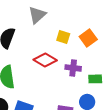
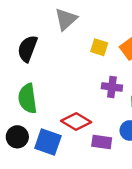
red diamond: (45, 60) -> (76, 122), moved

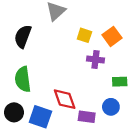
purple cross: (112, 87) -> (95, 60), moved
red diamond: (76, 122) -> (65, 99), turned 40

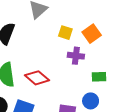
red diamond: (65, 99) -> (37, 78), moved, turned -30

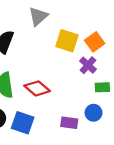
yellow square: (65, 33) -> (67, 41), size x1.5
purple cross: (76, 56) -> (88, 65), moved, turned 35

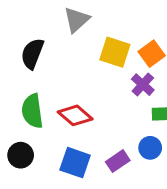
blue square: (23, 123) -> (75, 163), moved
purple rectangle: (69, 123) -> (118, 161), turned -42

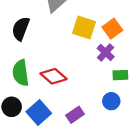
purple rectangle: (118, 161) -> (75, 115), moved
blue square: (75, 163) -> (39, 112), moved, turned 30

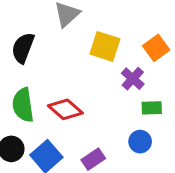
orange square: (112, 29) -> (156, 48), moved

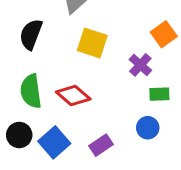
yellow square: (105, 46) -> (92, 43), moved

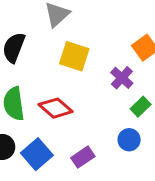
green rectangle: (159, 94) -> (141, 107), turned -42

